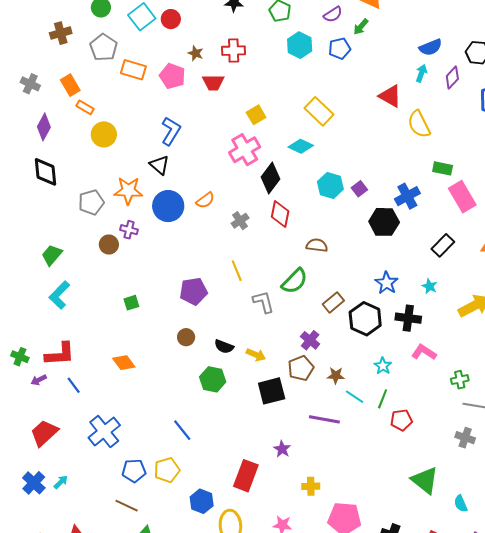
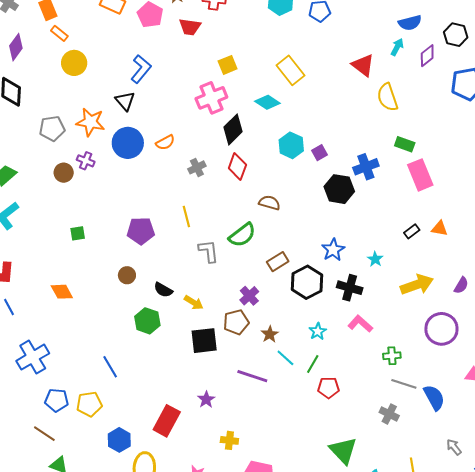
black rectangle: (443, 245) -> (412, 231), moved, size x0.7
brown star: (336, 375) -> (270, 334), turned 30

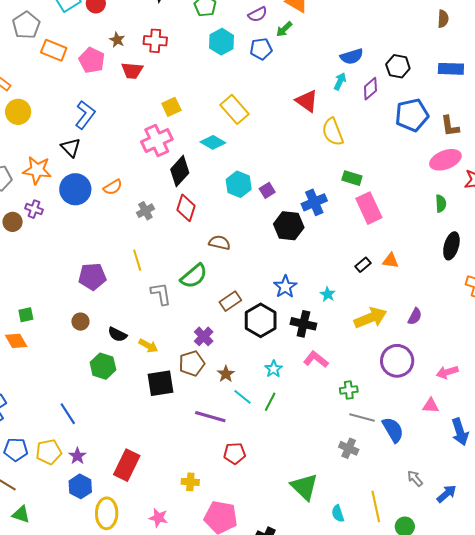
green square: (78, 233) -> (26, 315), moved
red pentagon: (328, 388) -> (235, 453), moved
purple star: (206, 400) -> (77, 456), moved

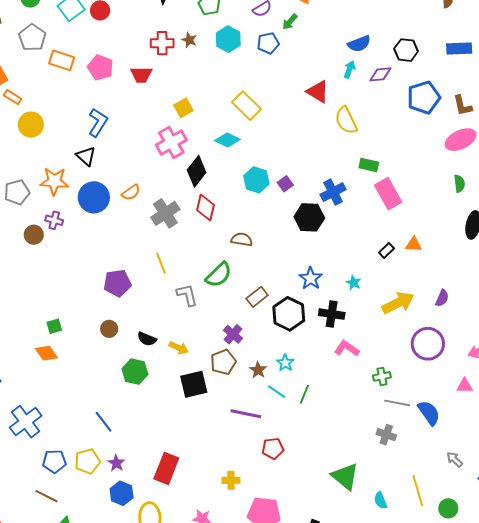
brown star: (117, 40) -> (189, 40), moved
purple diamond: (370, 89) -> (380, 74), turned 40
gray cross: (145, 211) -> (165, 213), size x1.6
cyan star: (274, 369) -> (285, 363), moved

